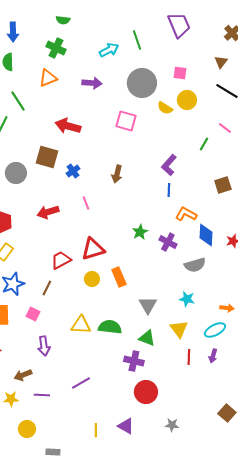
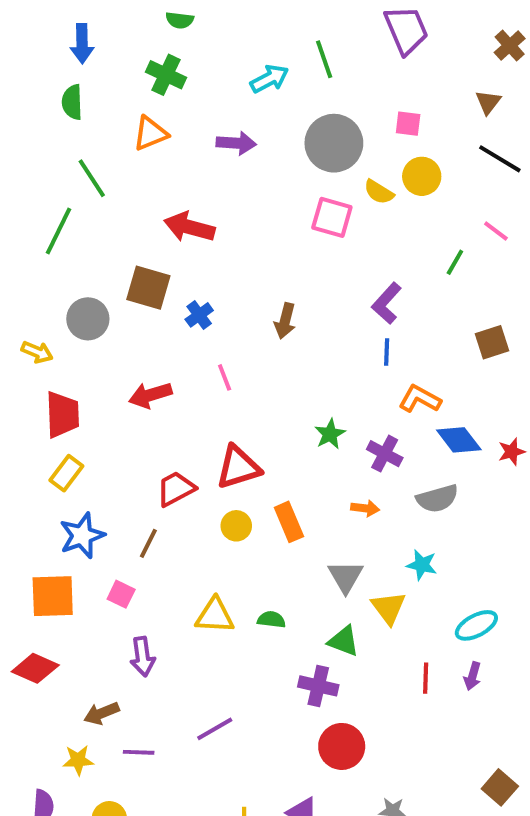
pink square: (126, 121) -> (332, 217), moved
blue diamond: (206, 235) -> (459, 440), turned -40
orange arrow: (227, 308) -> (365, 508), moved
green semicircle: (110, 327) -> (271, 620), size x0.6
yellow triangle: (179, 329) -> (389, 608), moved

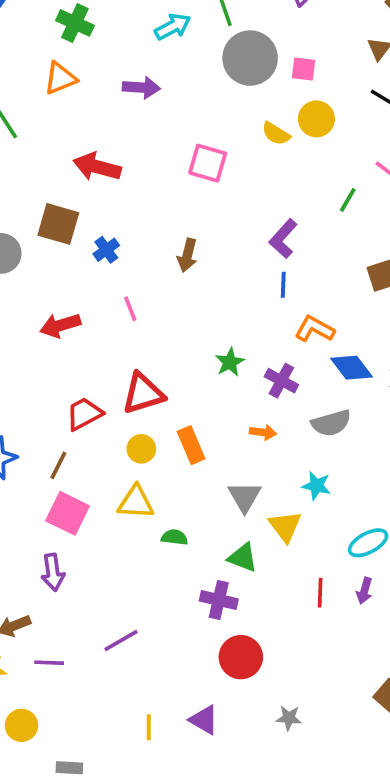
gray circle: (334, 143) -> (250, 58), moved
pink square: (332, 217) -> (208, 163), moved
pink square: (121, 594) -> (68, 513), moved, size x1.6
yellow triangle: (215, 616) -> (136, 502), moved

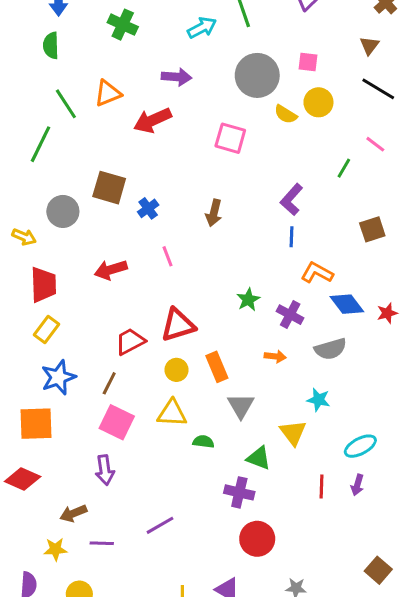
gray circle: (250, 58) -> (257, 75), moved
orange triangle: (60, 78) -> (108, 93), moved
red arrow: (97, 167) -> (153, 120), moved, turned -39
gray triangle: (245, 497) -> (241, 406), moved

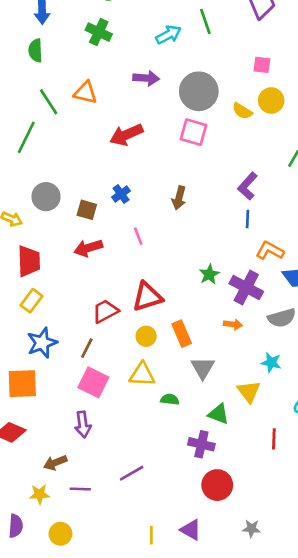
gray circle: (257, 75) -> (199, 91), moved
orange triangle: (108, 93) -> (86, 93), turned 35
red arrow: (153, 120) -> (126, 135), moved
brown square: (109, 188) -> (87, 210), moved, size x0.7
purple cross: (290, 315) -> (246, 288), size x1.4

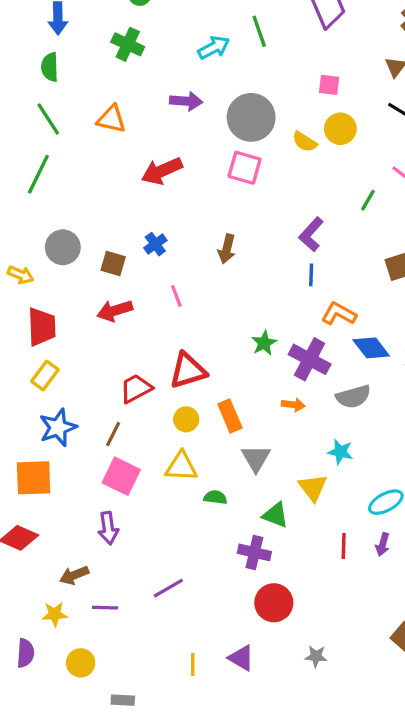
green line: (49, 102) -> (48, 119), moved

